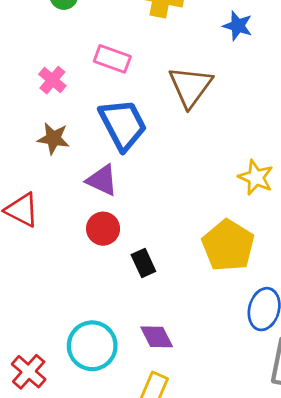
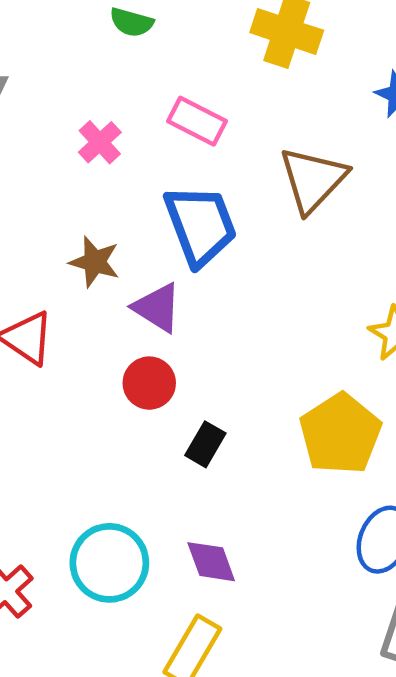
brown star: (53, 138) -> (95, 262), moved
black rectangle: (143, 263) -> (205, 444), turned 48

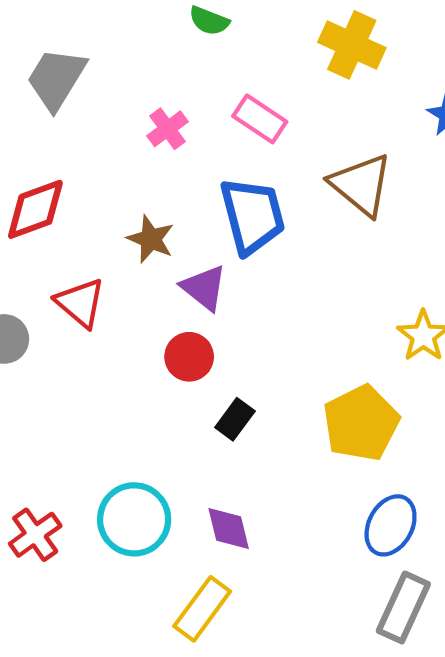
brown triangle: (313, 180) -> (361, 185), turned -40

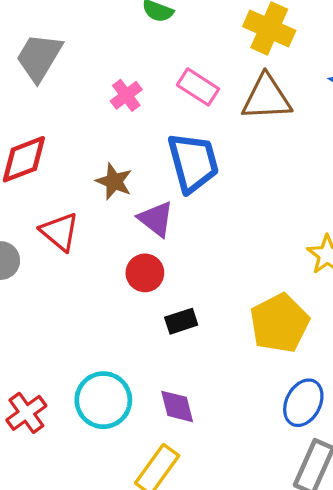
brown triangle: (361, 185) -> (267, 98), moved, turned -42
black rectangle: (235, 419) -> (181, 321), turned 36

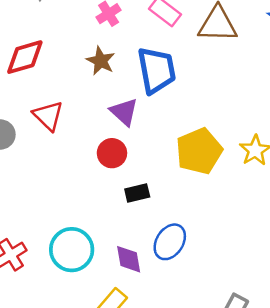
brown star: (114, 181) -> (101, 61), moved
yellow pentagon: (279, 323) -> (199, 151), moved
blue ellipse: (303, 403) -> (170, 242), moved

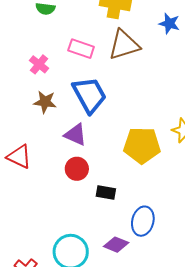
yellow pentagon: (199, 151) -> (142, 145), turned -30
black rectangle: (137, 193) -> (106, 193), turned 42
purple diamond: (129, 259) -> (116, 245), turned -40

